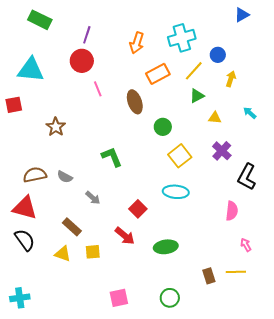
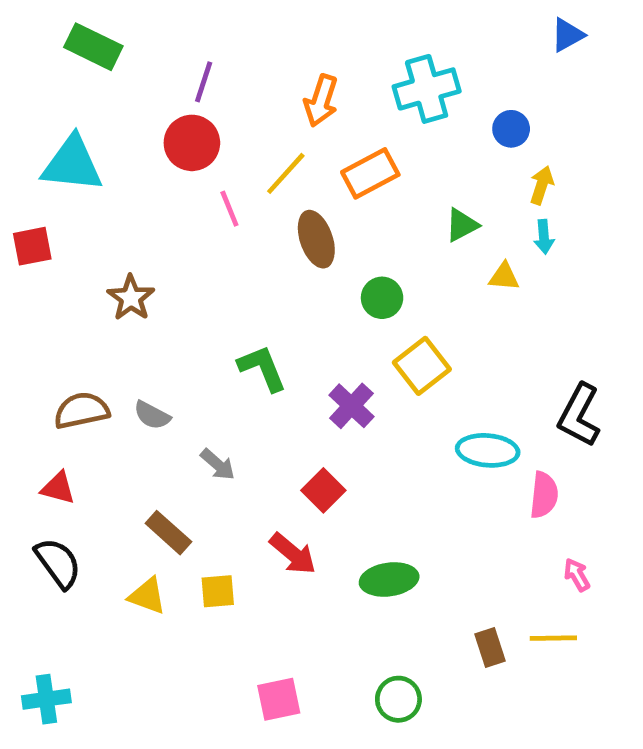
yellow line: (194, 71) -> (286, 173), moved
cyan arrow: (250, 113) -> (544, 237), moved, turned -136
purple cross: (222, 151) -> (351, 406), moved
cyan ellipse: (176, 192) -> (488, 450), moved
red triangle: (25, 208) -> (58, 488), size x0.6

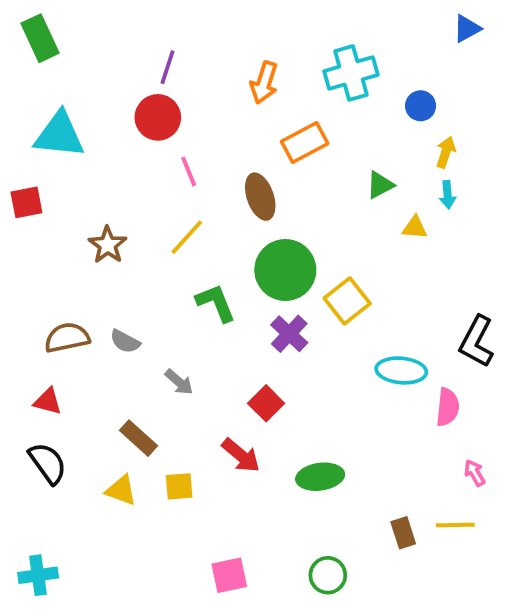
green rectangle: (93, 47) -> (40, 38), moved, turned 39
yellow line: (286, 173) -> (187, 237), moved
green circle: (382, 298) -> (285, 270), moved, size x1.8

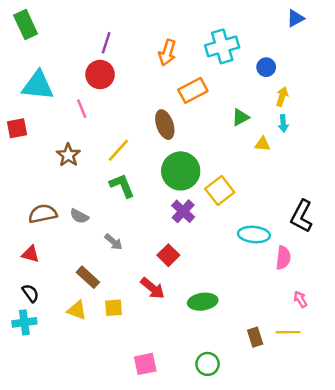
pink line: (189, 171) -> (82, 109), moved
green L-shape: (216, 303) -> (122, 186), moved
black semicircle: (48, 463) -> (30, 293), size x0.7
cyan cross: (38, 575) -> (24, 322), moved

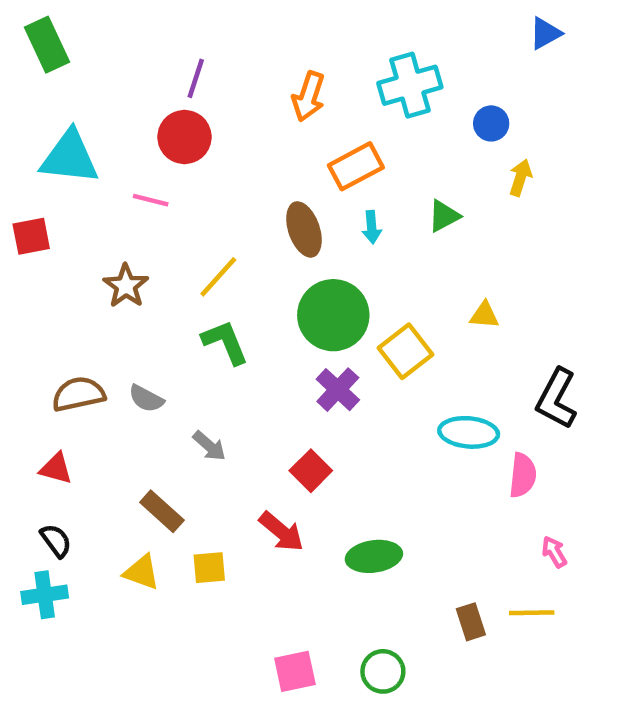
pink line: (82, 109) -> (151, 200), turned -54
cyan arrow: (283, 123) -> (372, 227), moved
yellow triangle: (262, 144) -> (484, 315), moved
pink square: (145, 364) -> (295, 671), moved

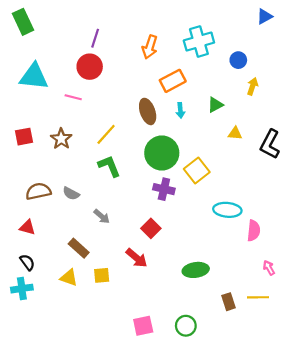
red square: (31, 236) -> (24, 137), moved
yellow triangle: (484, 315) -> (235, 133), moved
purple cross: (338, 390) -> (164, 189), turned -30
black L-shape: (557, 399) -> (270, 144), moved
green ellipse: (374, 556) -> (196, 270), moved

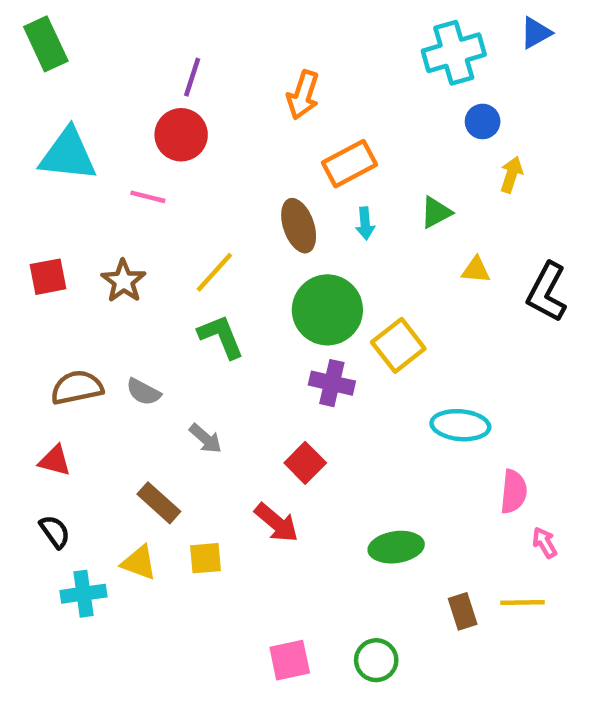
cyan cross: (199, 42) -> (454, 53), moved
pink semicircle: (254, 231) -> (514, 492), moved
cyan cross: (22, 289) -> (84, 594), moved

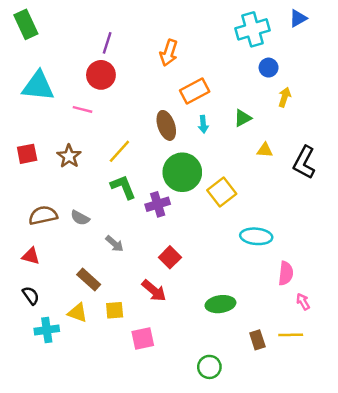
purple cross: (332, 383) -> (158, 204), moved, turned -30
pink square: (290, 660) -> (143, 339), moved

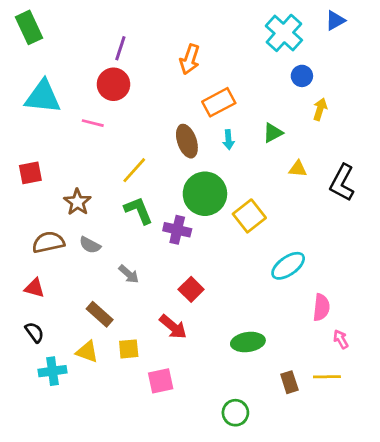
cyan cross: (253, 29) -> (284, 33), turned -32
brown star: (69, 156) -> (77, 202), moved
purple cross: (158, 204) -> (177, 230), turned 30
cyan ellipse: (256, 236) -> (288, 266), turned -40

